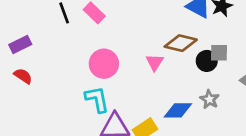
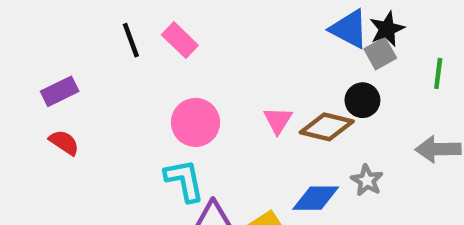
brown diamond: (181, 43) -> (327, 127), moved
gray square: (219, 53) -> (380, 53), moved, turned -30
black circle: (207, 61) -> (362, 100), moved

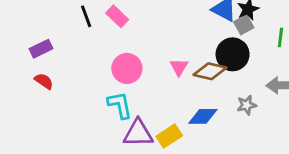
black circle: (362, 100) -> (233, 54), size x1.5
gray star: (367, 180) -> (247, 105), moved, turned 30

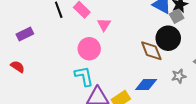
pink triangle: (179, 67) -> (104, 25), moved
brown diamond: (210, 71) -> (151, 51), turned 55
red semicircle: (44, 81) -> (18, 67), moved

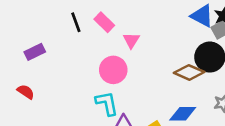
brown diamond: (151, 51) -> (189, 72), turned -45

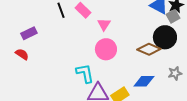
pink circle: (113, 70) -> (106, 49), moved
red semicircle: (26, 92) -> (22, 54), moved

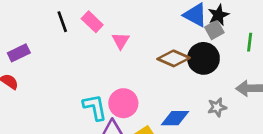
pink circle: (106, 49) -> (123, 103), moved
brown diamond: (149, 49) -> (174, 58), moved

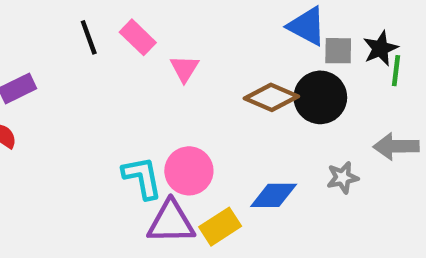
black star: (218, 15) -> (380, 48), moved
gray square: (214, 30) -> (338, 51), turned 30

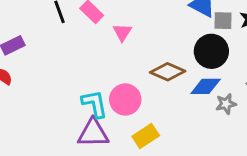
brown diamond: (271, 97) -> (168, 72), moved
blue diamond: (274, 195) -> (206, 86), moved
purple triangle: (171, 222) -> (93, 133), moved

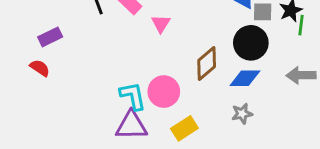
brown diamond: (168, 72) -> (207, 63), turned -64
gray star: (226, 104) -> (242, 114), moved

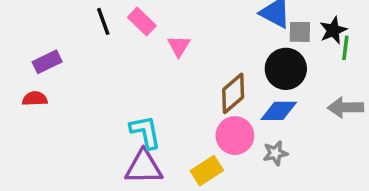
red semicircle: (40, 68) -> (35, 99), turned -36
pink circle: (164, 92) -> (235, 136), moved

